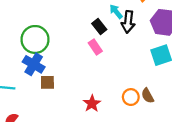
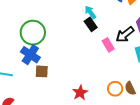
cyan arrow: (116, 12) -> (90, 12), moved
black arrow: (128, 22) -> (125, 35), moved, turned 42
pink rectangle: (95, 47) -> (108, 45), moved

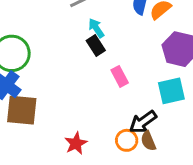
black arrow: (125, 35) -> (143, 122), moved
brown square: (42, 71) -> (22, 110), size x1.6

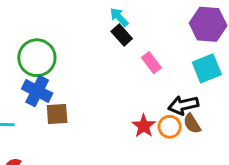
brown square: (22, 110) -> (57, 114), size x0.7
black arrow: (143, 122) -> (183, 105), turned 32
red star: (76, 143) -> (144, 126), moved

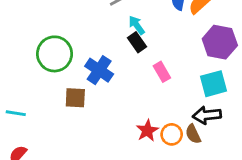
blue cross: (37, 91) -> (99, 70), moved
black arrow: (183, 105) -> (207, 115), moved
brown square: (57, 114) -> (75, 98), moved

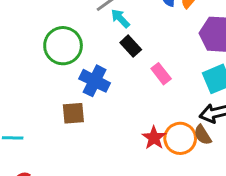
cyan arrow: (137, 25) -> (120, 18), moved
green circle: (55, 54) -> (63, 46), moved
orange circle: (172, 134) -> (180, 138), size x1.4

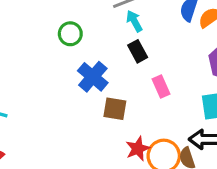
green circle: (63, 46) -> (70, 34), size x0.6
brown square: (73, 113) -> (115, 109), moved

